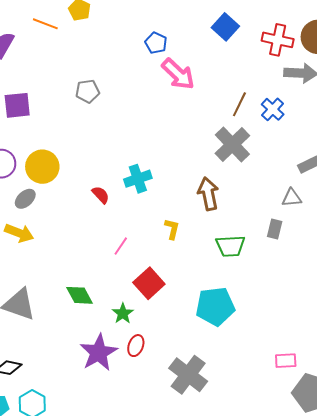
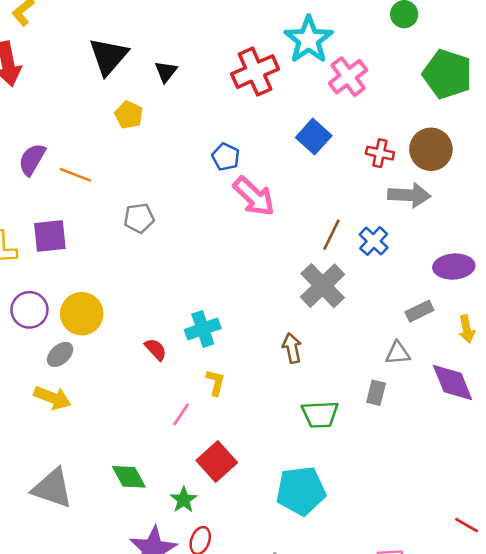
orange line: (45, 24) -> (75, 175), moved
red cross: (278, 40) -> (380, 153), size x0.7
brown arrow: (208, 194) -> (292, 348), size x0.7
yellow L-shape: (172, 229) -> (216, 382), moved

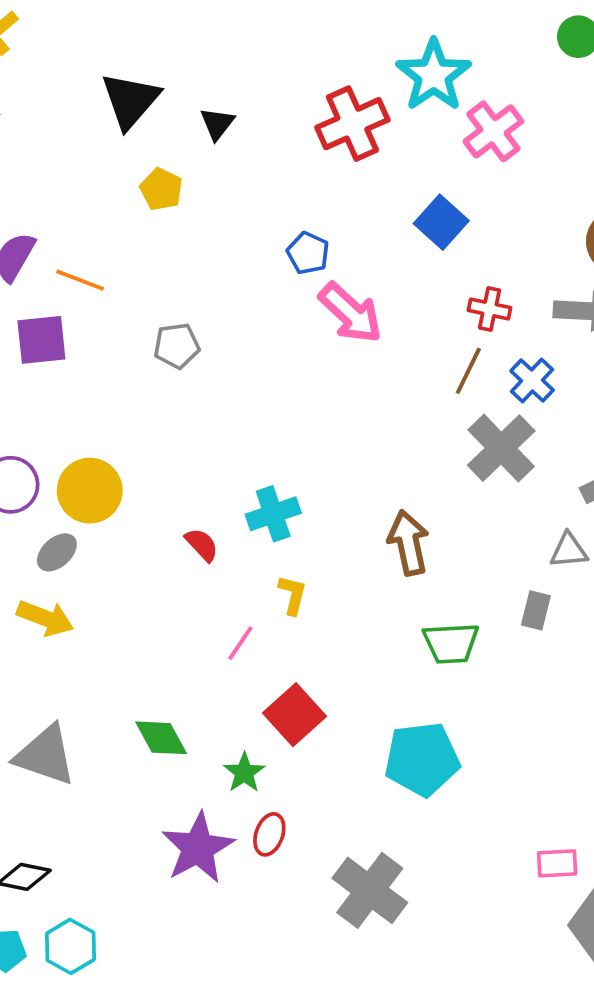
red cross: (380, 153) -> (490, 309), moved
purple square: (50, 236) -> (41, 340), moved
gray cross: (323, 286) -> (501, 448), moved
brown arrow: (292, 348) -> (408, 543), size x1.4

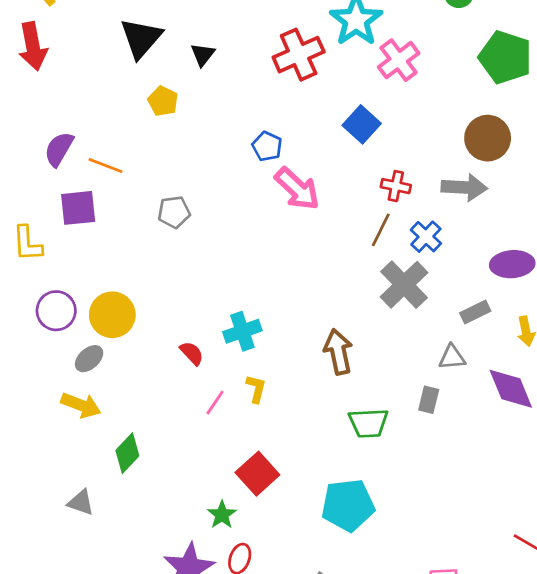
pink line: (240, 643) -> (215, 402), moved
green diamond: (161, 738) -> (127, 453), moved, turned 72
gray triangle: (45, 755) -> (81, 502), size x0.6

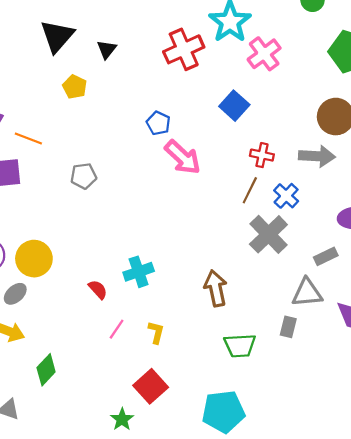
gray triangle: (452, 357) -> (307, 293), size x1.4
yellow L-shape: (256, 389) -> (156, 332), moved

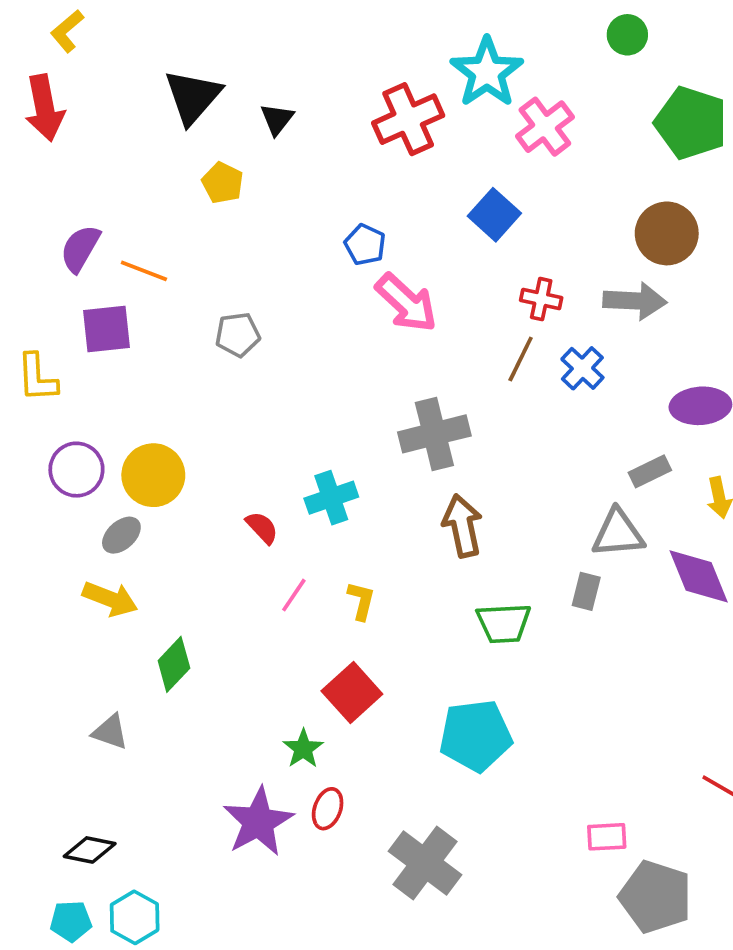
gray cross: (268, 234) -> (434, 434), moved, turned 30

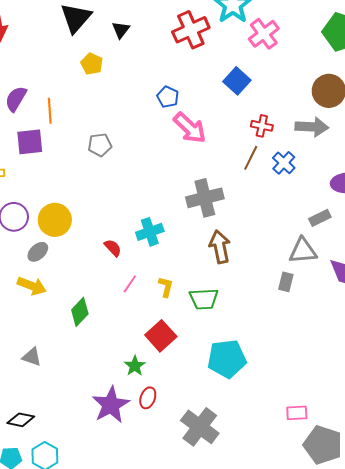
orange line: (144, 271) -> (50, 111), turned 65
green trapezoid: (504, 623) -> (204, 299), moved
green diamond: (174, 664) -> (80, 312), moved

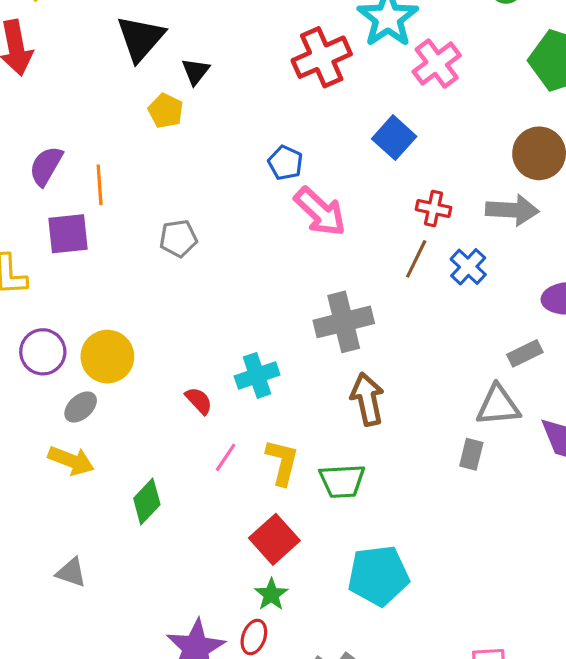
black triangle: (121, 30) -> (196, 71), moved
yellow L-shape: (166, 287) -> (282, 462), size x1.4
green star: (135, 366) -> (271, 594), moved

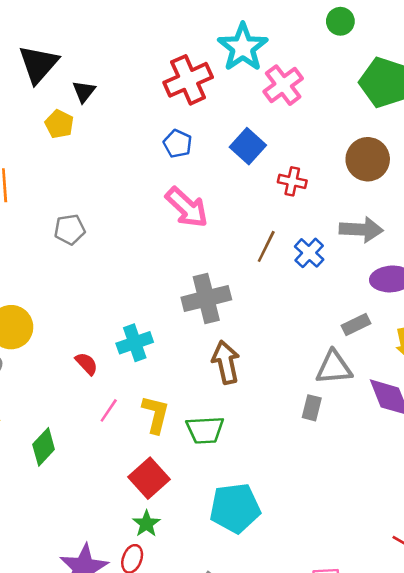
blue pentagon: (285, 163) -> (178, 144), moved
red cross: (433, 208) -> (292, 181), moved
gray arrow: (512, 210) -> (361, 230), moved

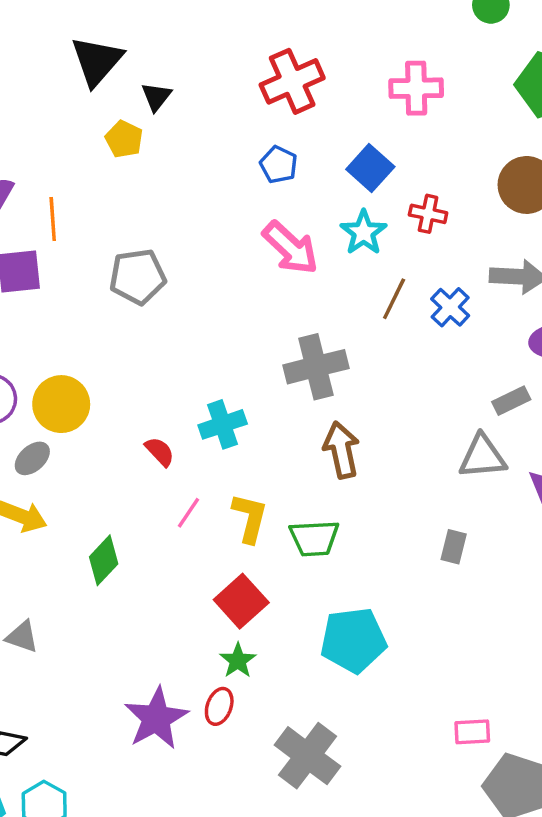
cyan star: (243, 47) -> (364, 233), moved, size x0.7
pink cross: (283, 85) -> (416, 88), turned 36
gray pentagon: (70, 230) -> (138, 277), size x1.4
gray rectangle: (312, 408) -> (454, 547), moved

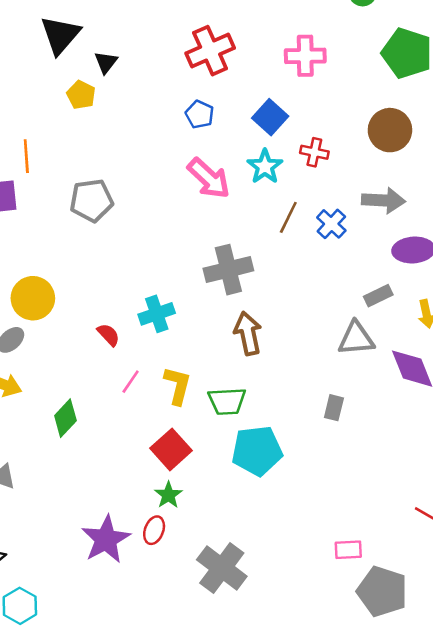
cyan pentagon: (353, 640) -> (257, 451), moved

